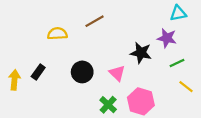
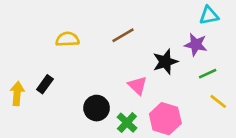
brown line: (95, 21) -> (123, 35), moved
black star: (141, 53) -> (165, 62), turned -30
black circle: (82, 72) -> (97, 108), moved

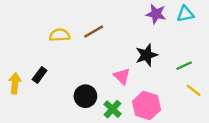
brown line: (123, 35) -> (94, 32), moved
purple star: (196, 45) -> (156, 14), moved

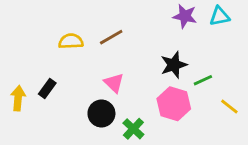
green line: (184, 66) -> (203, 80), moved
pink triangle: (122, 76) -> (114, 83), moved
pink hexagon: (147, 106) -> (174, 104), moved

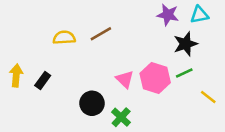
black star: (174, 65) -> (186, 44), moved
pink triangle: (114, 83) -> (125, 79), moved
yellow arrow: (18, 98) -> (16, 75), moved
pink hexagon: (174, 104) -> (155, 78), moved

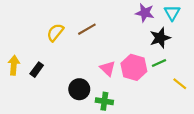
cyan triangle: (199, 15) -> (172, 13), turned -49
yellow semicircle: (64, 38) -> (55, 32), turned -48
green cross: (121, 117) -> (104, 101), turned -35

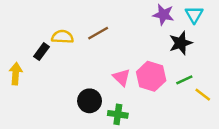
yellow semicircle: (55, 32) -> (62, 37), turned 54
green line: (159, 63) -> (184, 80), moved
black rectangle: (37, 70) -> (42, 52), moved

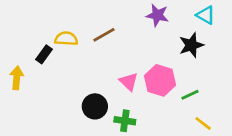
purple star: (163, 15) -> (157, 15), moved
cyan triangle: (194, 15) -> (206, 15), turned -30
green line: (184, 80) -> (190, 95), moved
yellow line: (203, 95) -> (203, 123), moved

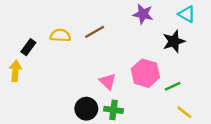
black rectangle: (44, 54) -> (28, 47), moved
pink triangle: (129, 82) -> (108, 82), moved
black circle: (95, 106) -> (86, 109), moved

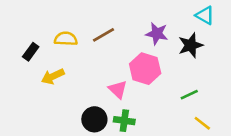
purple star: (143, 14) -> (157, 34), moved
yellow arrow: (15, 71) -> (53, 76), moved, turned -120
pink hexagon: (145, 73) -> (145, 69), moved

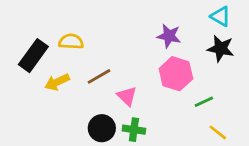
brown line: (104, 35) -> (99, 76), moved
black star: (191, 45) -> (221, 49), moved, turned 30
black rectangle: (31, 52) -> (33, 56), size x1.6
pink hexagon: (145, 69) -> (176, 74), moved

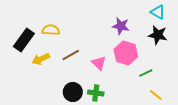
pink triangle: (127, 96) -> (99, 63), moved

